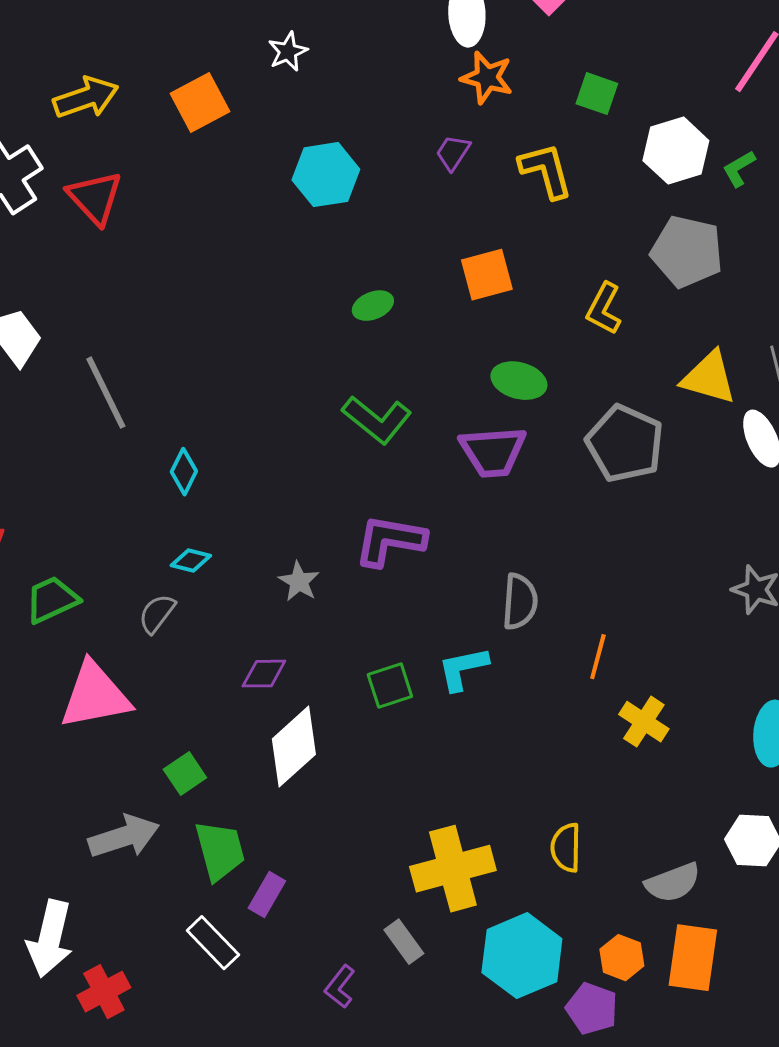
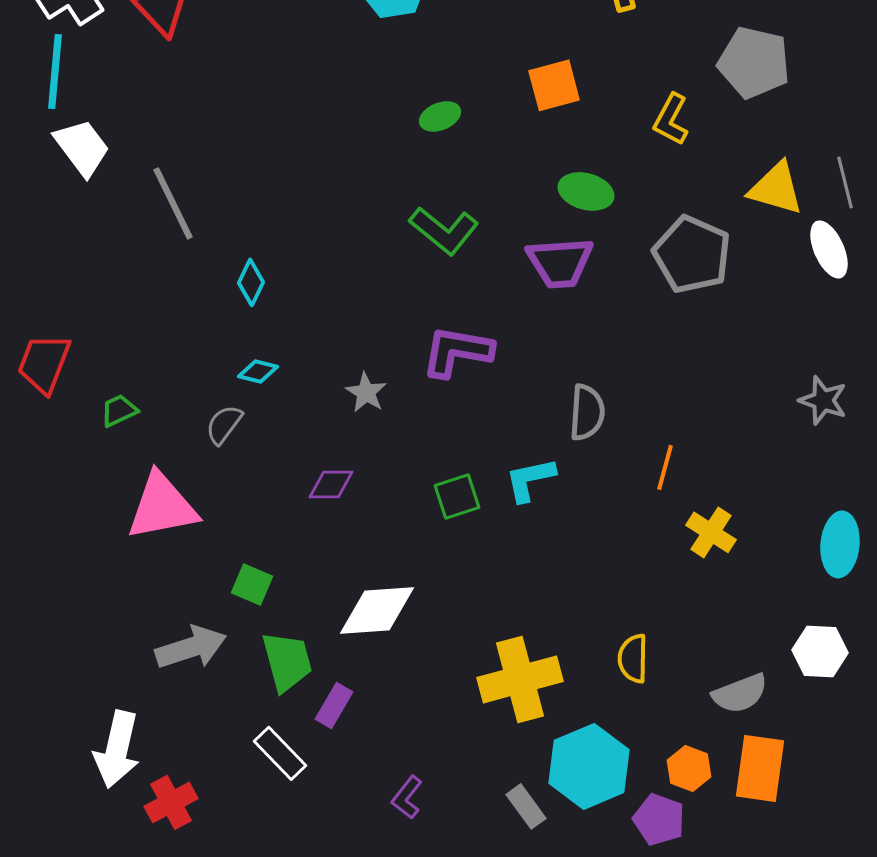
green trapezoid: (52, 600) -> (119, 410), size x0.7
white diamond: (294, 747) -> (377, 610), moved, turned 38
green square: (185, 774) -> (252, 584), turned -33
gray rectangle: (404, 942) -> (526, 806), moved

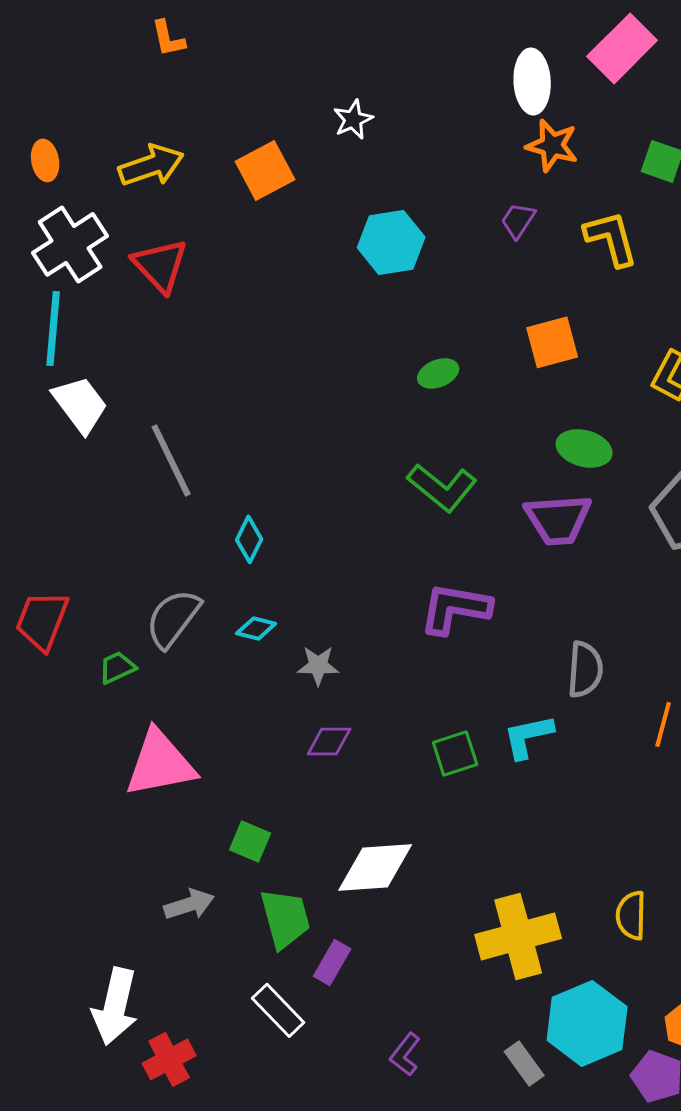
gray star: (366, 392) -> (318, 665), moved, turned -30
gray semicircle: (224, 424) -> (173, 618), moved, size x1.5
gray arrow: (191, 647) -> (189, 904), size x0.7

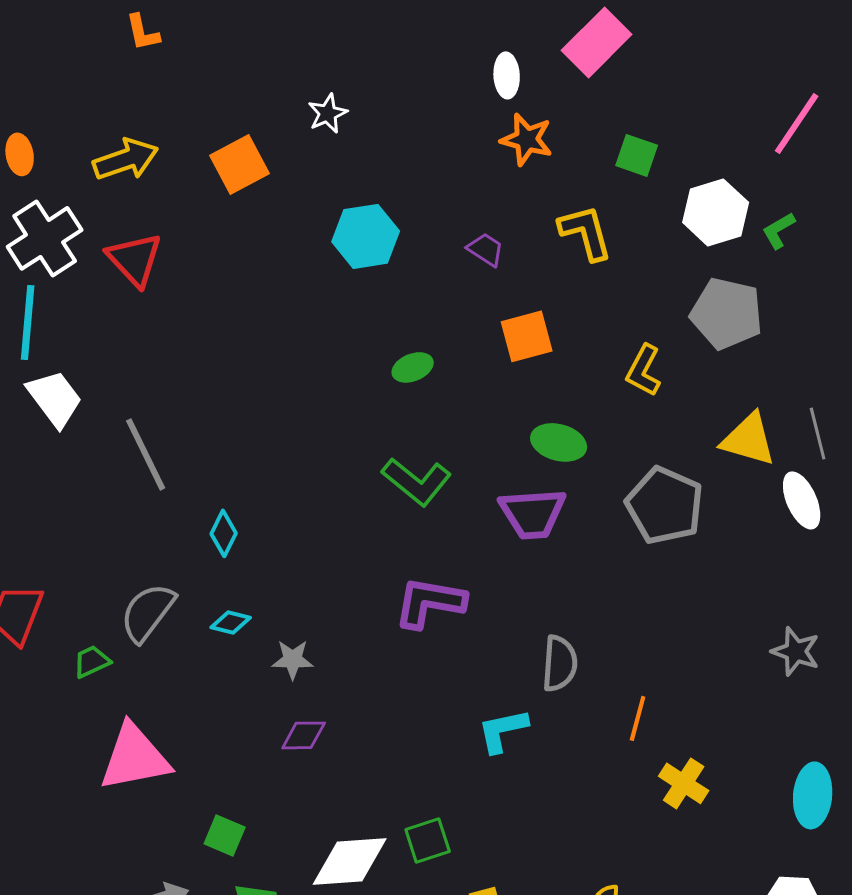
white ellipse: (532, 81) -> (507, 75), size x0.7
purple trapezoid: (518, 220) -> (486, 249), moved, turned 90
green square: (455, 753) -> (428, 840), moved

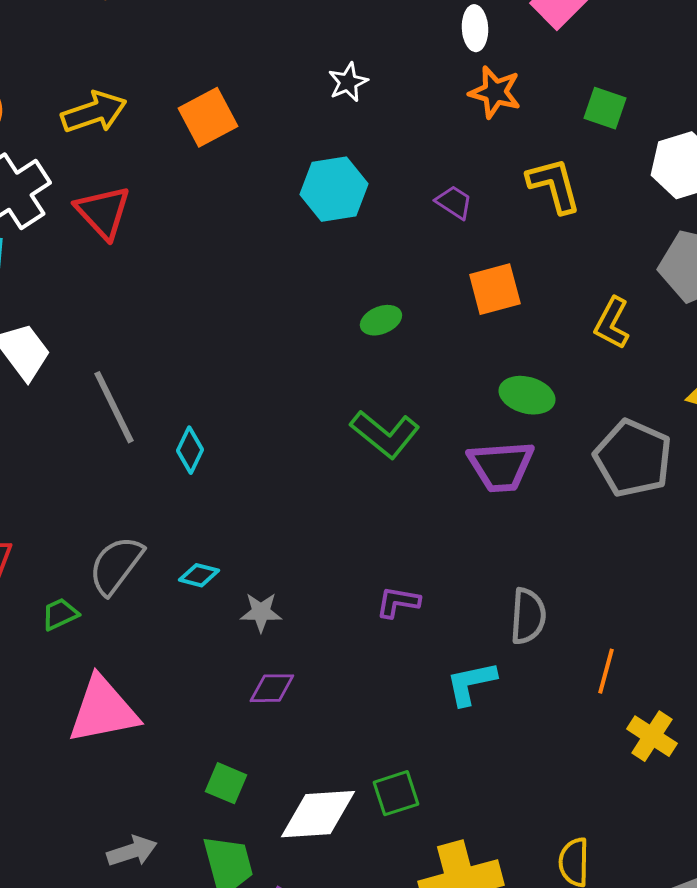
white star: (328, 113) -> (348, 82), moved
cyan diamond: (224, 533) -> (190, 450), moved
purple L-shape: (430, 602) -> (398, 602), moved, size x0.6
green square: (225, 835) -> (226, 783), moved

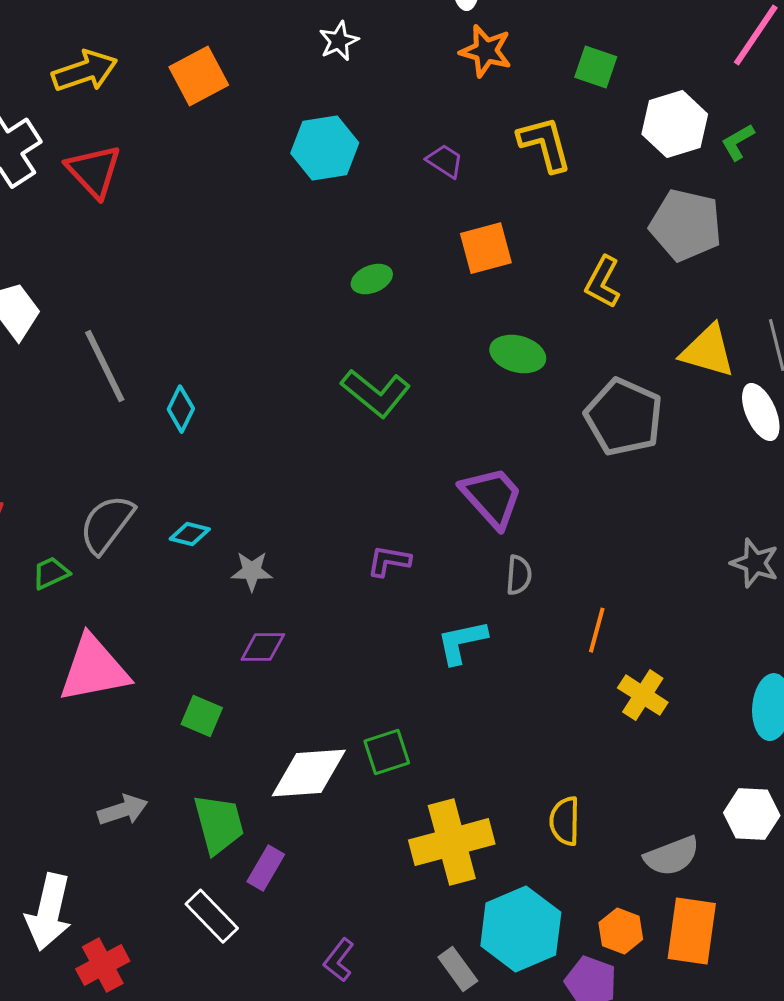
purple trapezoid: (501, 466) -> (492, 497), moved, turned -128
gray semicircle: (528, 616) -> (519, 575), size x0.7
green square: (226, 783) -> (202, 716), moved

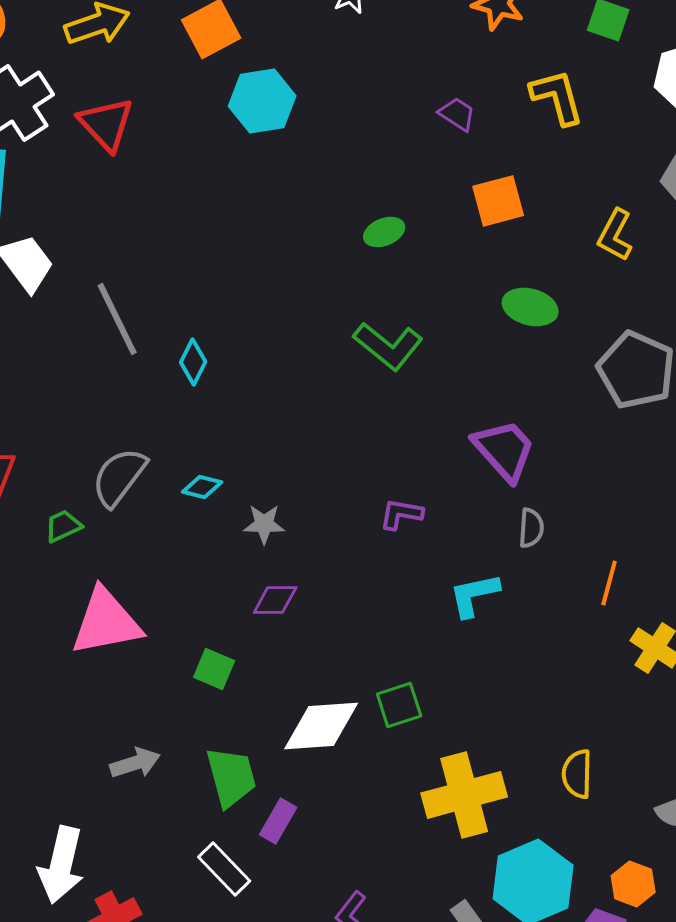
cyan hexagon: (325, 148) -> (262, 101), moved

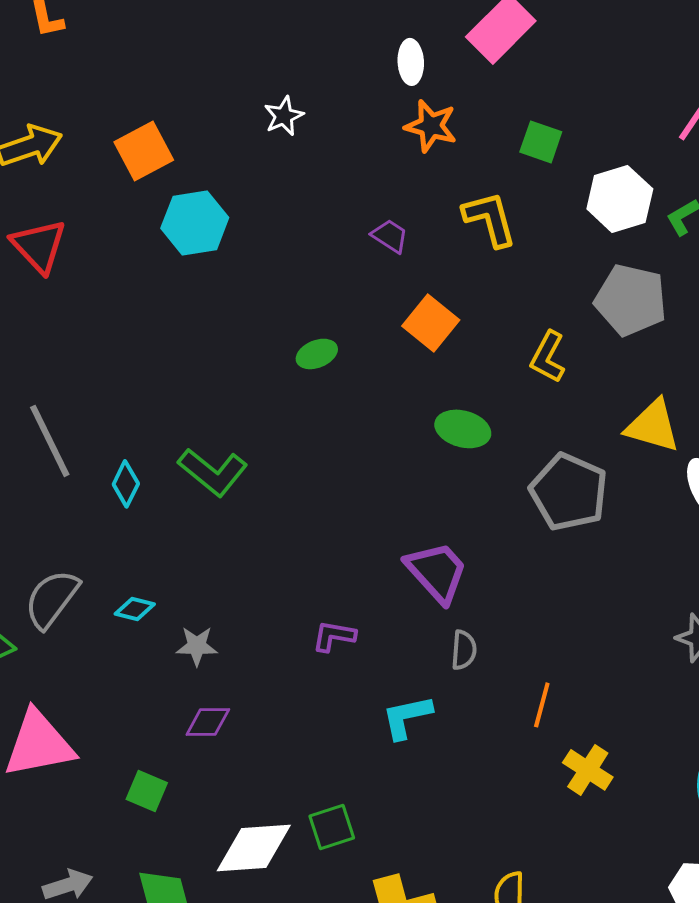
orange square: (498, 201) -> (431, 323), turned -36
green L-shape: (388, 346) -> (213, 472), moved

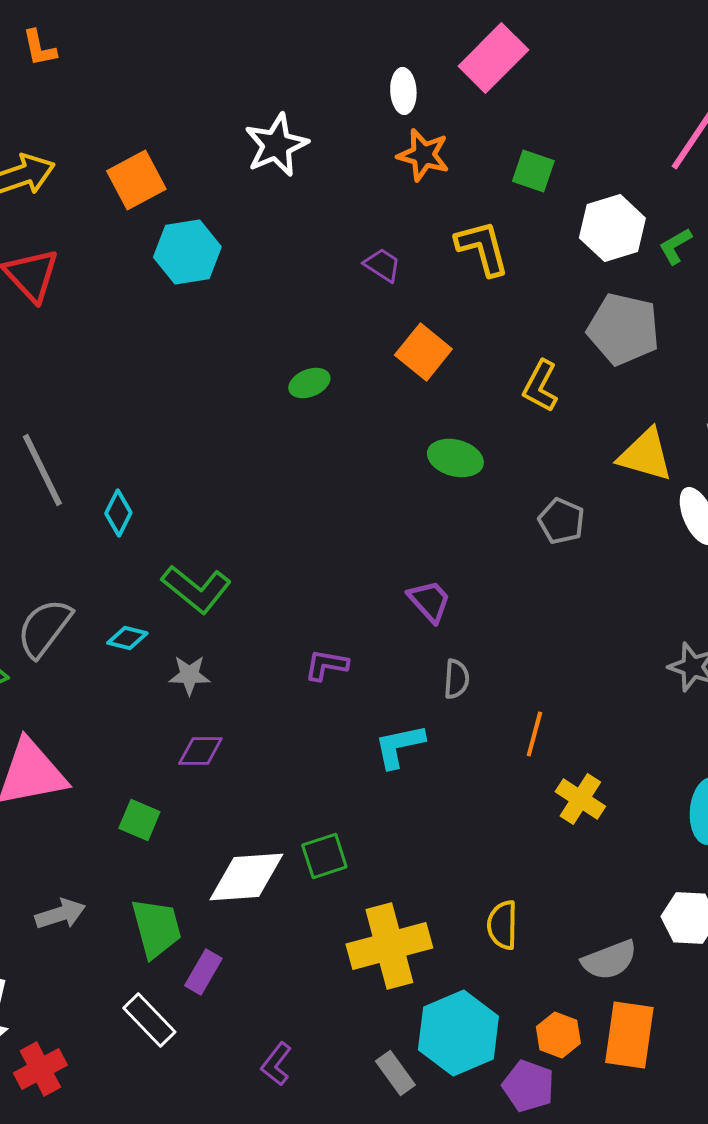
white star: (284, 116) -> (276, 145), size x1.6
green L-shape: (213, 472) -> (196, 589), moved
gray pentagon: (569, 492) -> (561, 521), size x0.6
purple trapezoid: (437, 572) -> (429, 601), size x0.7

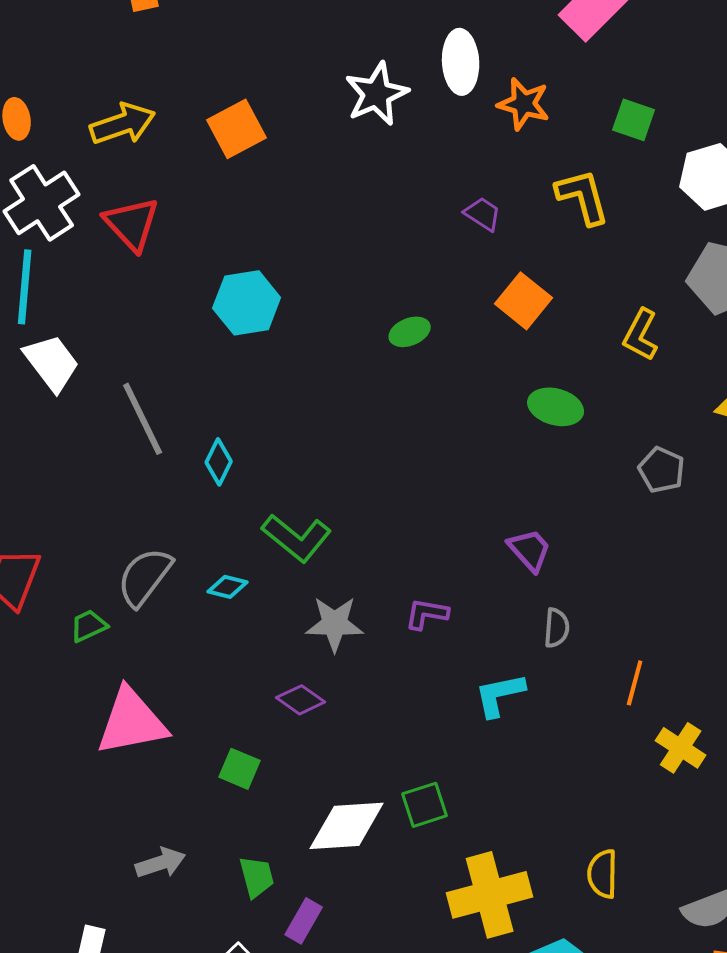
white ellipse: (403, 91) -> (461, 62), moved, size x1.4
cyan hexagon: (187, 252) -> (247, 303), moved
gray star: (189, 675) -> (335, 624), moved, size x1.4
purple diamond: (200, 751) -> (301, 700), turned 36
green trapezoid: (156, 928) -> (257, 877), size x0.7

